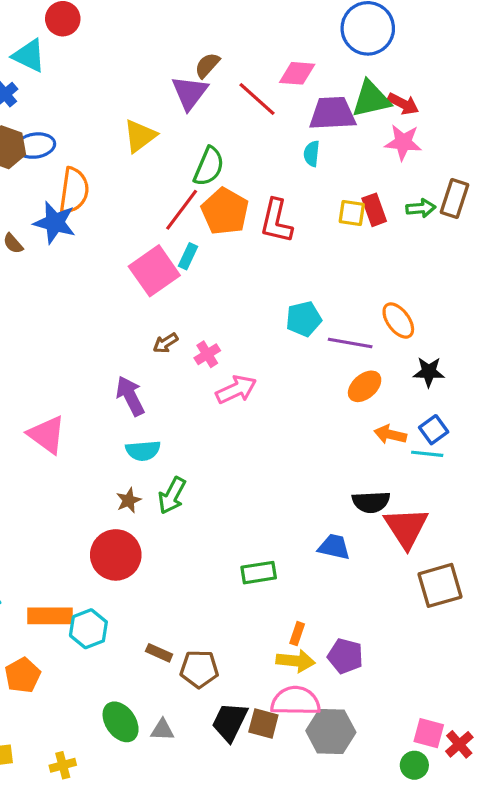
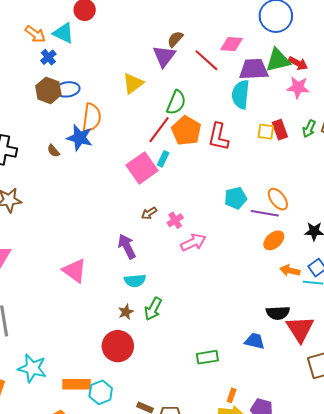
cyan semicircle: (312, 154) -> (241, 94), size x1.8
green arrow: (421, 208) -> (309, 129), turned 120
orange ellipse: (398, 321) -> (278, 199), moved

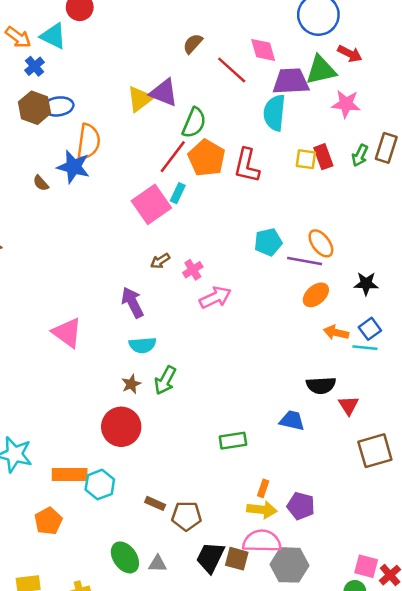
pink diamond: (232, 44) -> (263, 50), turned 70
purple triangle: (164, 56) -> (164, 93), moved, turned -45
red arrow: (298, 63) -> (350, 54), moved
red triangle: (300, 329) -> (349, 405), size x0.6

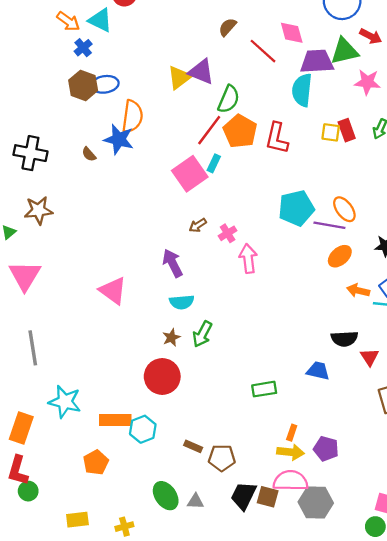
cyan pentagon: (268, 242) -> (296, 208), size x1.4
pink arrow: (215, 297) -> (248, 258), turned -72

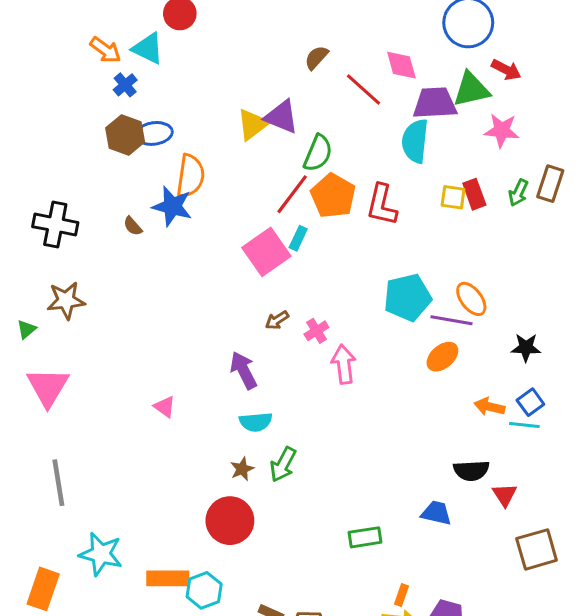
orange ellipse: (340, 256) -> (442, 357), moved
pink triangle: (113, 291) -> (165, 407), size x0.6

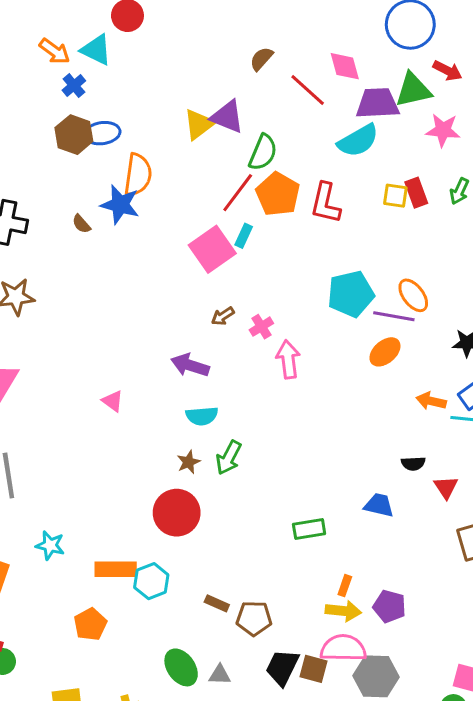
cyan semicircle: (415, 141) -> (358, 141), turned -126
purple arrow: (244, 370) -> (190, 365), turned -45
black semicircle: (471, 470) -> (413, 464), size x0.7
cyan star: (101, 554) -> (50, 545), size x0.7

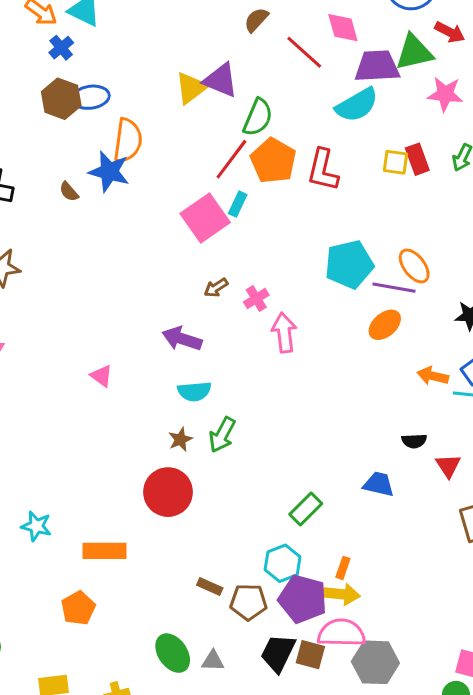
green rectangle: (309, 529) -> (306, 509), turned -36
cyan hexagon: (151, 581) -> (283, 563), moved
purple pentagon: (389, 606) -> (303, 599), moved, size x1.4

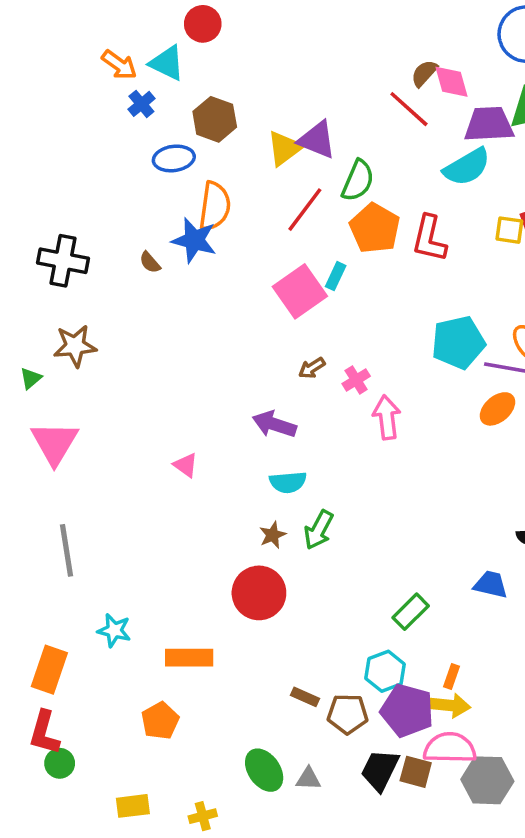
brown semicircle: (256, 20) -> (424, 73), moved
brown hexagon: (61, 99) -> (215, 119), moved
red line: (231, 159) -> (305, 210), moved

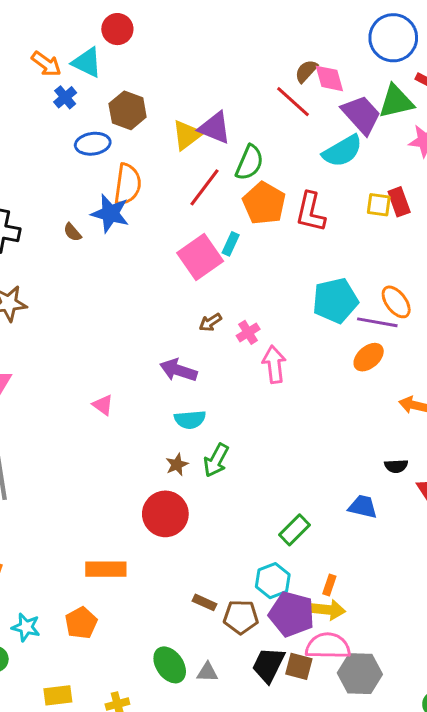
purple trapezoid: (489, 124) -> (361, 115), turned 51
cyan star: (114, 630) -> (26, 627), moved

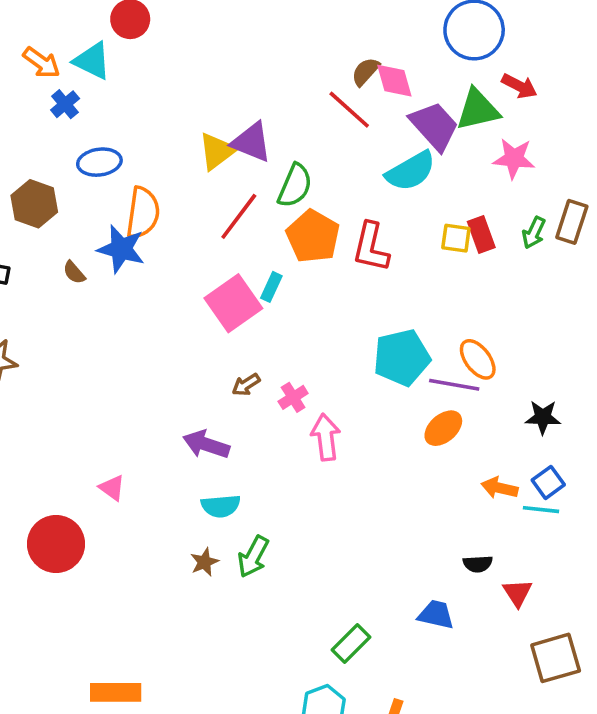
brown hexagon: (128, 110) -> (34, 204), moved
red circle: (165, 514) -> (56, 544), moved

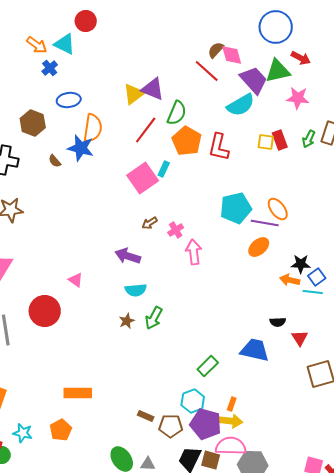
black star: (543, 417) -> (301, 264), moved
blue trapezoid: (436, 615) -> (255, 350), size x1.4

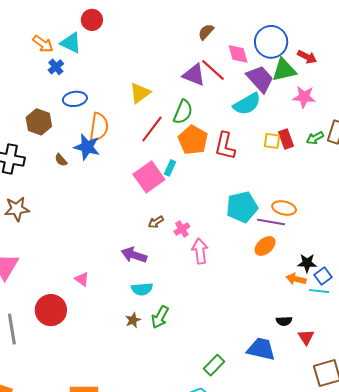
blue circle: (276, 27) -> (271, 42), moved
brown semicircle: (216, 50) -> (206, 32), moved
purple triangle: (153, 89) -> (194, 75), moved
green arrow: (309, 139) -> (315, 138), turned 36
orange ellipse: (278, 209) -> (284, 208), turned -40

